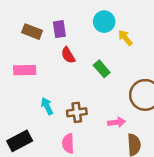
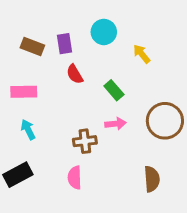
cyan circle: (104, 22) -> (104, 32), moved
cyan arrow: (47, 106) -> (28, 130), moved
pink arrow: (117, 122) -> (115, 124), moved

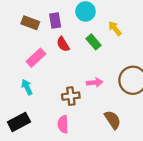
green rectangle: (114, 90) -> (93, 42), moved
pink rectangle: (24, 92) -> (36, 58), moved, turned -42
brown semicircle: (152, 179) -> (113, 120), moved, turned -30

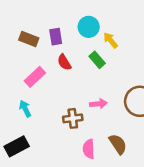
yellow arrow: (115, 28) -> (111, 40), moved
pink semicircle: (63, 124) -> (89, 149), moved

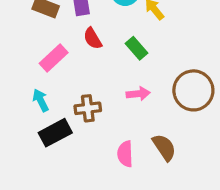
green rectangle: (97, 60) -> (137, 48), moved
brown cross: (73, 118) -> (88, 108), moved
black rectangle: (17, 146) -> (55, 133), moved

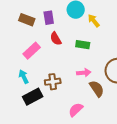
green rectangle: (137, 48) -> (83, 45), turned -40
brown semicircle: (164, 147) -> (97, 89), moved
pink semicircle: (125, 154) -> (76, 110), turned 49

